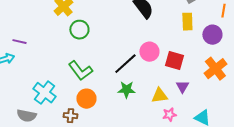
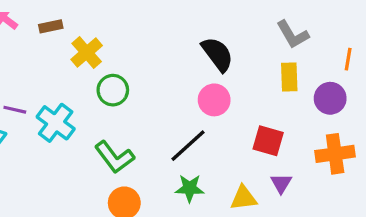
pink circle: (149, 52) -> (214, 100), moved
orange cross: (215, 69) -> (335, 154), turned 30
cyan cross: (44, 93) -> (56, 123), moved

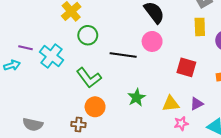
black line: (188, 146) -> (123, 55), moved, turned 50
purple triangle: (281, 183) -> (197, 104), moved, turned 32
green star: (190, 188) -> (137, 97), turned -30

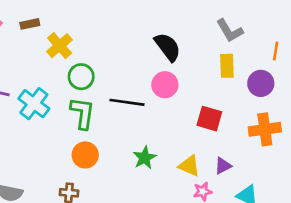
green L-shape: (89, 78) -> (82, 113), moved, turned -135
yellow triangle: (171, 104) -> (189, 166), turned 30
orange circle: (95, 107) -> (85, 155), moved

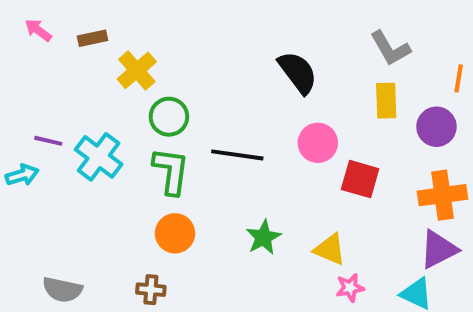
pink circle: (165, 85) -> (318, 143), moved
purple triangle: (223, 166) -> (438, 249), moved, size x1.5

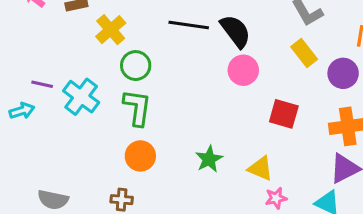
yellow rectangle: (386, 101) -> (304, 53), turned -36
pink circle: (318, 143) -> (243, 70), moved
black line: (237, 155) -> (189, 25), moved

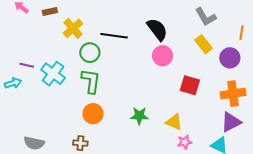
black line: (189, 25) -> (114, 36), moved
green star: (209, 159) -> (139, 116), turned 30

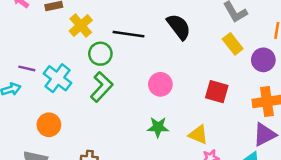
pink circle: (163, 56) -> (160, 84), moved
green L-shape: (91, 81) -> (102, 87), turned 35
orange circle: (93, 114) -> (49, 125), moved

